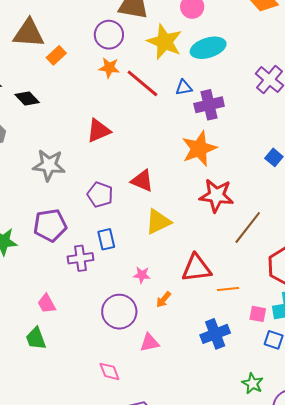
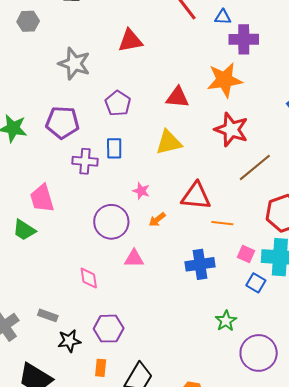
red triangle: (142, 181) -> (177, 97), moved, turned -30
pink trapezoid: (47, 304) -> (42, 198), size x1.4
green trapezoid: (36, 338) -> (24, 230), turned -50

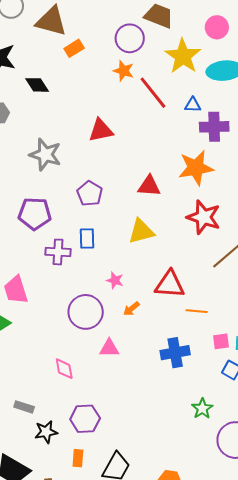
pink square: (246, 254) -> (221, 341), turned -30

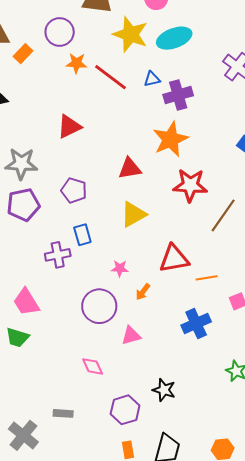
purple circle: (130, 38) -> (60, 32), moved
purple pentagon: (35, 214) -> (23, 205), moved
black star: (46, 432) -> (164, 390), moved, turned -30

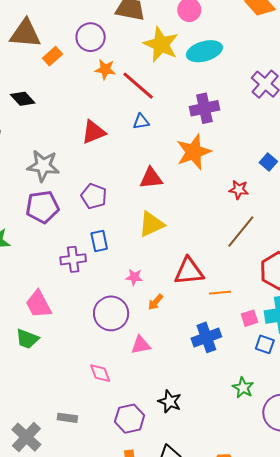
blue triangle: (152, 79) -> (141, 122), moved
red star: (190, 185) -> (239, 190), moved, size x0.6

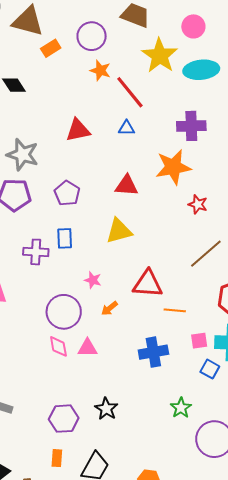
red star: (239, 190) -> (198, 204), moved
pink diamond: (100, 373) -> (58, 346), moved

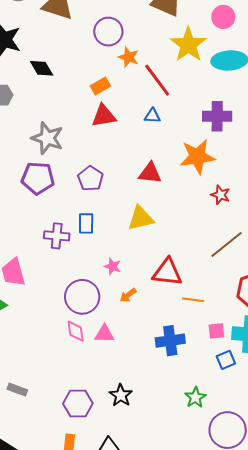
purple circle: (92, 36) -> (108, 32), moved
orange rectangle: (51, 48) -> (100, 86), moved
blue square: (210, 369) -> (226, 360), turned 36

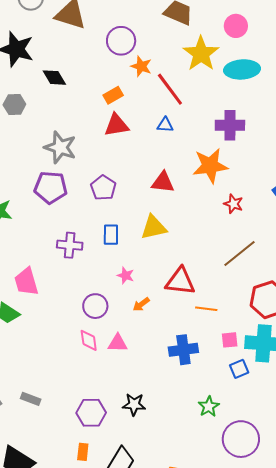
blue rectangle: (86, 223) -> (111, 235), moved
purple circle: (82, 297) -> (95, 306), size x0.7
black star: (121, 395) -> (134, 405), turned -30

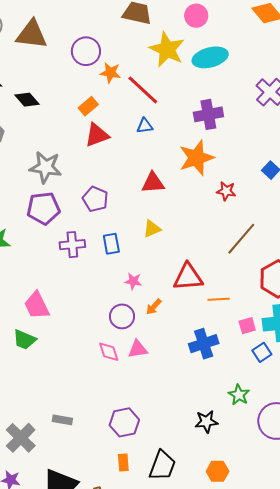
yellow triangle: (154, 227) -> (152, 229), size x0.7
purple cross: (70, 245) -> (72, 245), moved
purple circle: (95, 306) -> (122, 316), moved
black star: (134, 405) -> (206, 422), moved

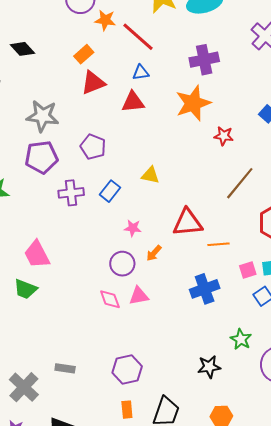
red triangle: (153, 183) -> (133, 102), moved
yellow triangle: (152, 229) -> (150, 175), turned 36
blue rectangle: (111, 244) -> (110, 191), turned 50

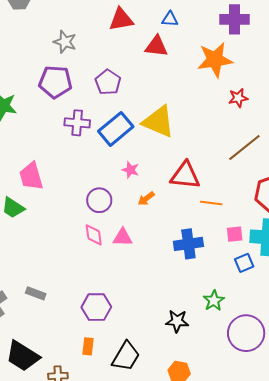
gray star: (43, 116) -> (65, 42), size x0.7
red star: (224, 136) -> (238, 98), turned -30
yellow triangle: (150, 175) -> (158, 122), size x1.8
blue rectangle: (110, 191) -> (116, 129), size x1.6
purple circle: (122, 264) -> (99, 200), moved

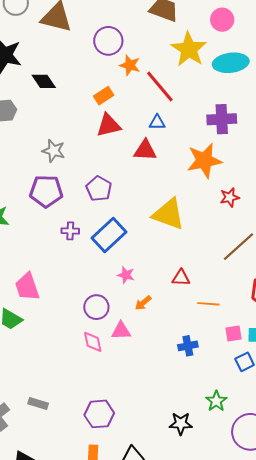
yellow triangle: (158, 122) -> (169, 214), moved
purple cross: (77, 123) -> (70, 231), size x0.7
red triangle: (185, 176) -> (181, 278), size x0.6
pink triangle: (123, 237) -> (121, 331), moved
blue cross: (188, 244) -> (188, 346), size x0.7

